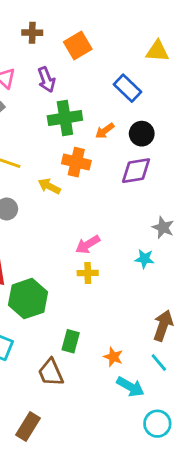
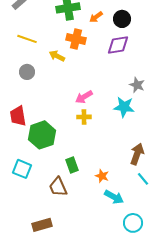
cyan star: (145, 259) -> (124, 107), size x1.5
green rectangle: (71, 341) -> (72, 165), turned -35
cyan line: (159, 363) -> (143, 179), moved
brown rectangle: (28, 427) -> (42, 225), turned 42

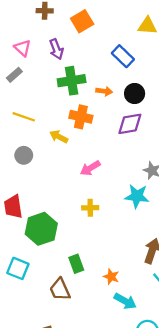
orange arrow: (96, 17) -> (104, 91), turned -136
pink arrow: (84, 97) -> (90, 168), moved

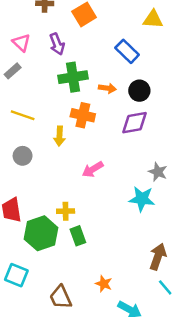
yellow arrow: (59, 137) -> (59, 136), turned -114
yellow cross: (90, 208) -> (66, 211), moved
green rectangle: (76, 264) -> (78, 236), moved
orange star: (111, 277) -> (104, 284), moved

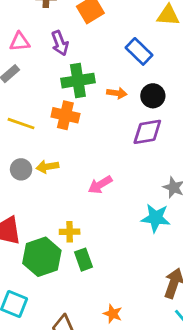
pink triangle: (21, 43) -> (20, 42), turned -48
orange cross: (83, 115) -> (65, 115), moved
yellow arrow: (59, 136) -> (47, 167), moved, turned 78

